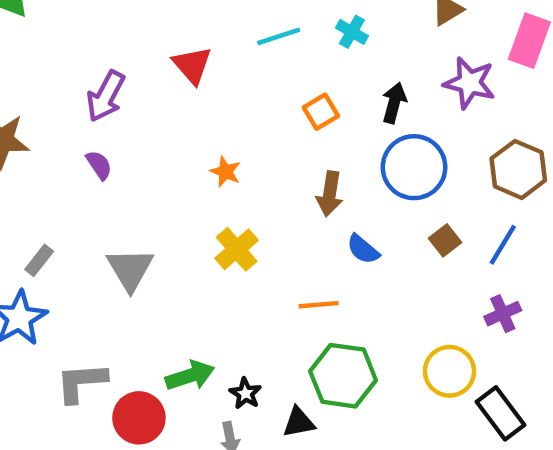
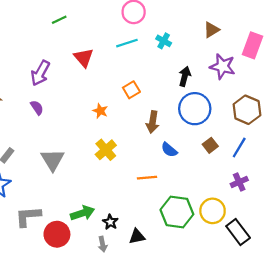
orange square: (321, 112) -> (131, 90), moved
green hexagon: (343, 376) -> (177, 212), moved

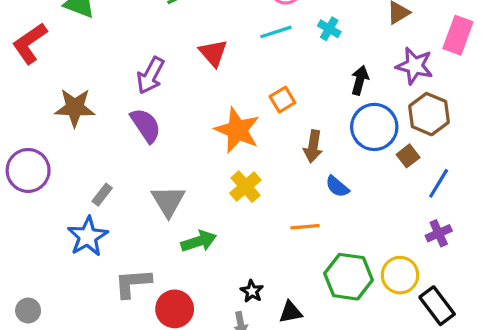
purple semicircle: (37, 108) -> (146, 125), size x1.6
brown hexagon: (247, 110) -> (429, 114), moved
orange star: (100, 111) -> (237, 130), size x2.0
brown square: (210, 145) -> (408, 156), moved
green arrow: (83, 213) -> (199, 241), moved

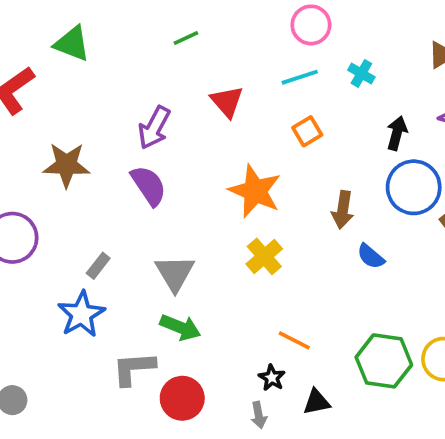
orange square: (282, 100) -> (307, 131), moved
orange line: (305, 227) -> (294, 340), moved, turned 32
green arrow: (199, 241) -> (180, 327), moved, turned 40

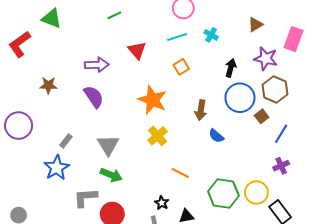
purple arrow: (154, 128) -> (97, 65), turned -120
brown star: (66, 165) -> (48, 85), size x0.7
orange line: (294, 340) -> (180, 173), moved

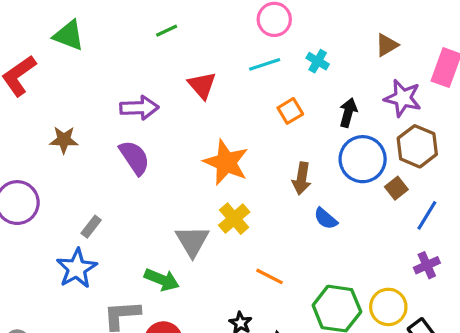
orange square: (181, 67) -> (290, 111), moved
gray triangle: (108, 145) -> (192, 241), moved

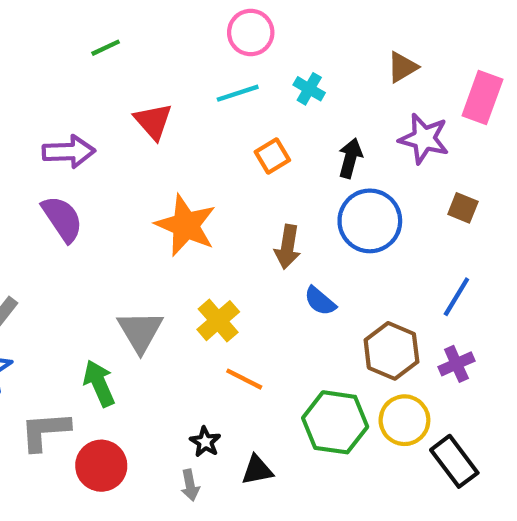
brown hexagon: (417, 146) -> (391, 351), moved
brown square: (396, 188) -> (463, 208), moved, turned -30
yellow cross: (234, 219) -> (218, 321), moved
green arrow: (162, 280) -> (99, 383), turned -136

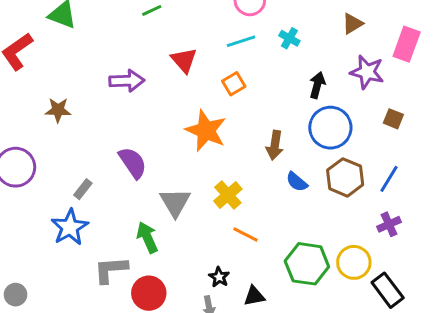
orange square: (272, 156) -> (234, 84), moved
purple semicircle: (62, 219) -> (133, 163), moved
brown hexagon: (391, 351) -> (345, 177), moved

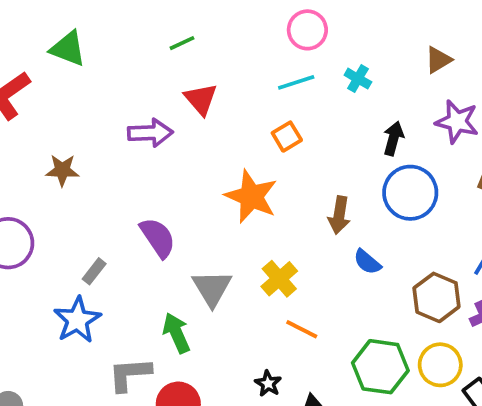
red triangle: (184, 60) -> (201, 99), moved
brown hexagon: (345, 177) -> (436, 297), moved

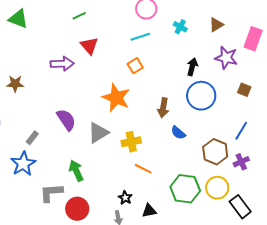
cyan cross: (358, 79) -> (180, 27), moved
yellow cross: (279, 279) -> (131, 142), turned 30
gray triangle: (212, 288) -> (98, 133), moved, turned 30

